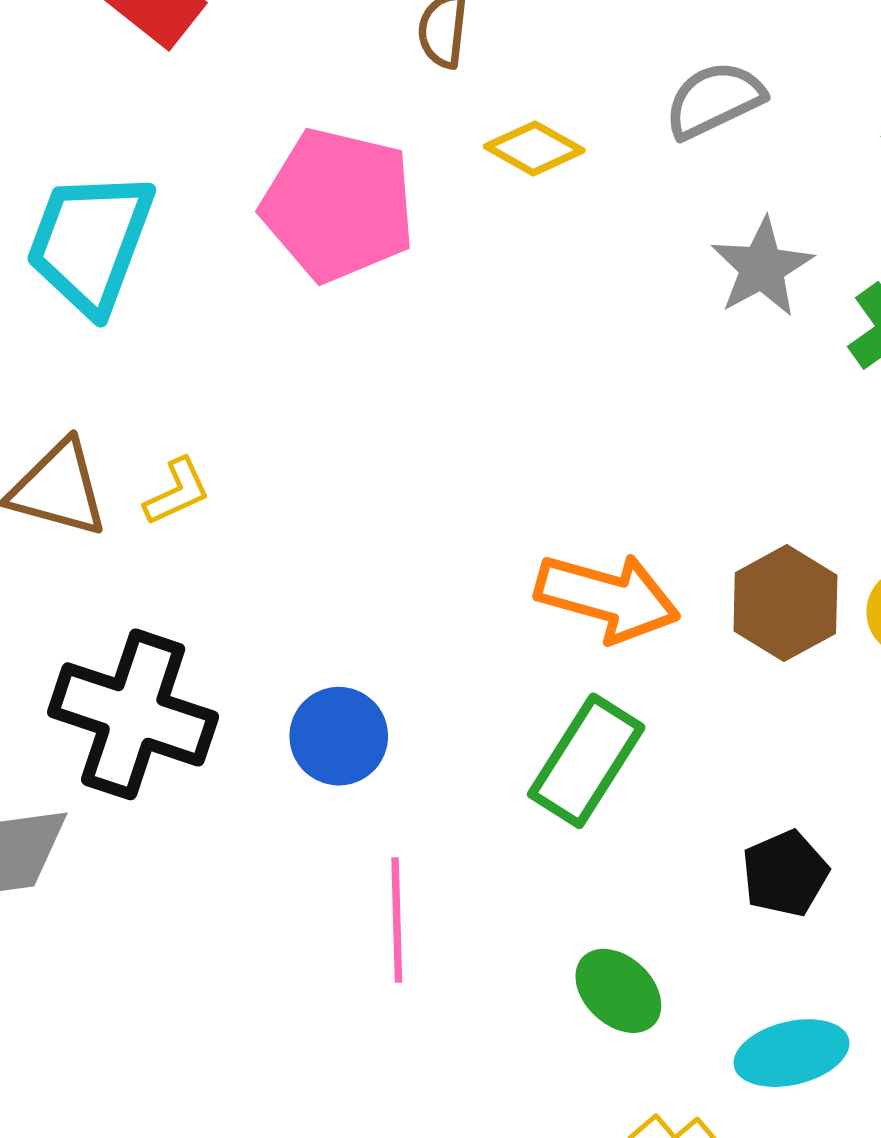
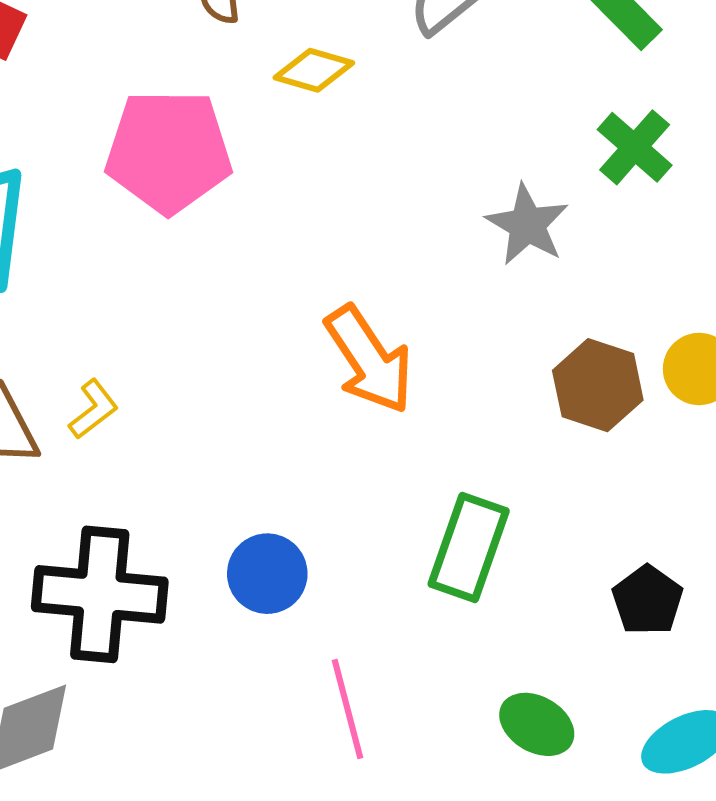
gray star: (762, 267) -> (527, 225), moved
orange arrow: (607, 597) -> (369, 360), moved, turned 54

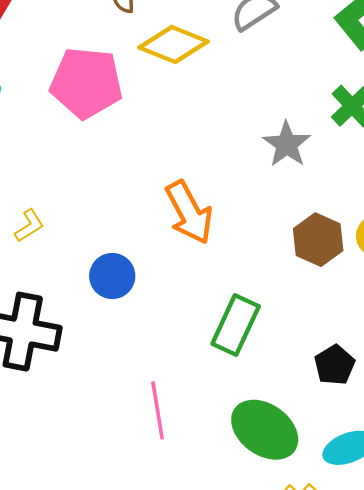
yellow diamond: (314, 70) -> (174, 45), size x1.5
blue circle: (267, 574) -> (112, 276), moved
green ellipse: (537, 724) -> (265, 430), size x1.6

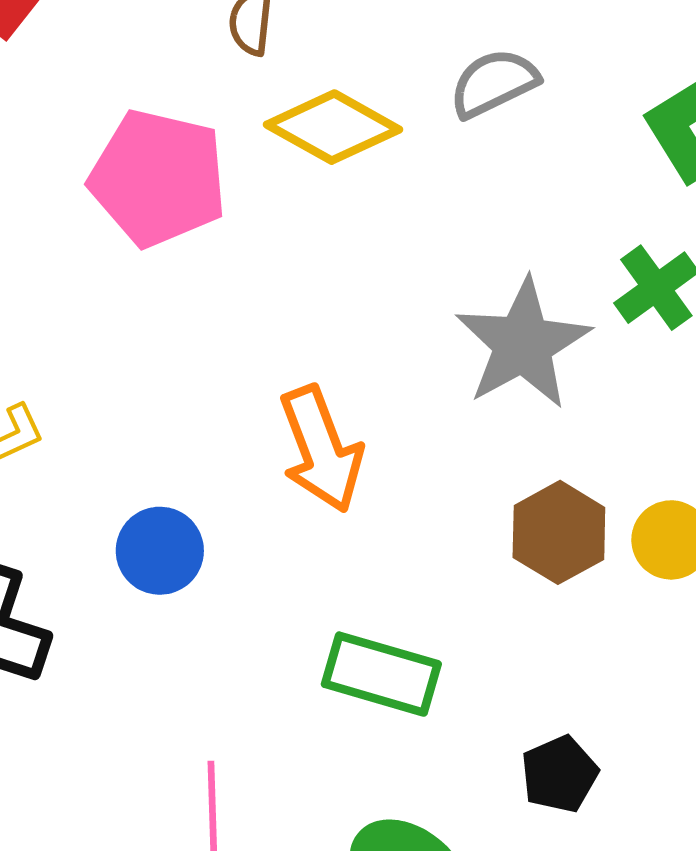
gray star: (287, 144) -> (523, 344), size x1.5
green rectangle: (236, 325) -> (381, 674), turned 74

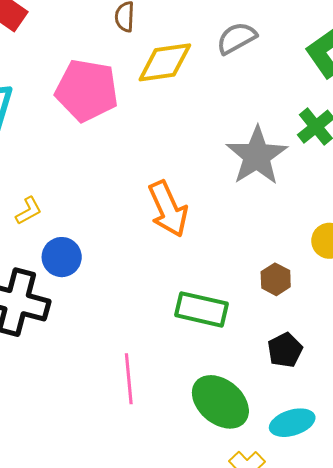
yellow diamond: (333, 127) -> (165, 62), turned -34
brown hexagon: (559, 532) -> (276, 279), moved, size x0.7
blue circle: (160, 551) -> (62, 257), moved

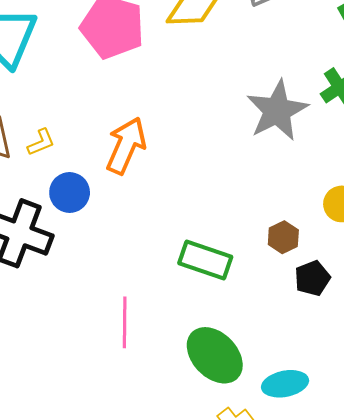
orange arrow: (168, 209) -> (126, 146), moved, turned -138
black pentagon: (285, 350) -> (312, 278), moved

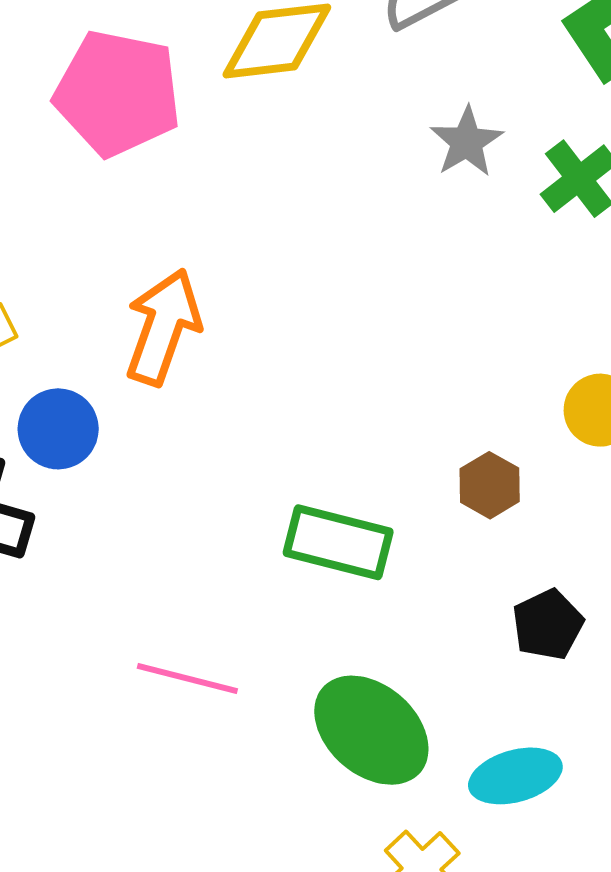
gray star: (277, 111) -> (467, 142), moved, size x0.6
black pentagon: (312, 278) -> (548, 625), moved
pink line: (125, 322) -> (187, 679), turned -72

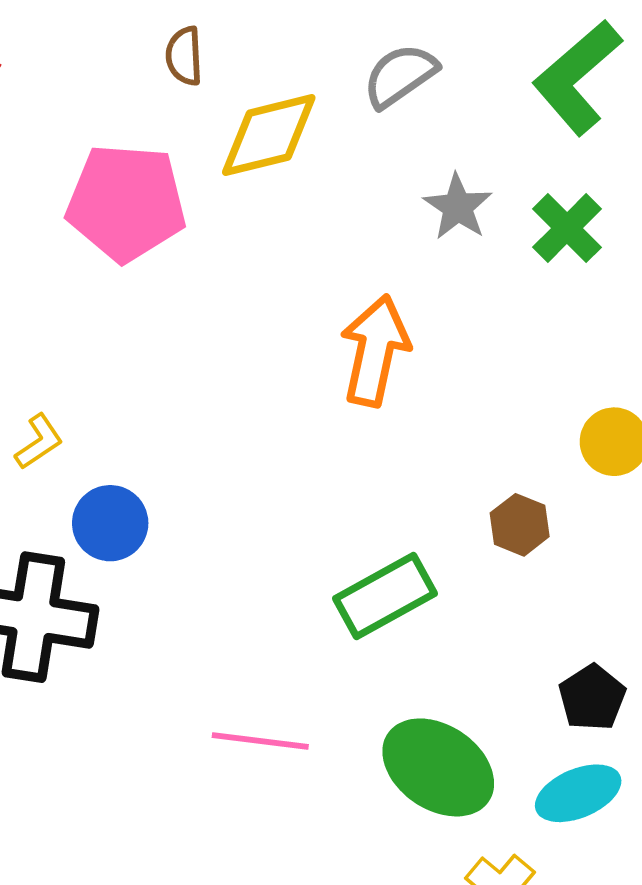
orange arrow: (163, 327) -> (375, 351), moved
green rectangle: (338, 542) -> (385, 596), turned -36
black pentagon: (548, 625) -> (592, 698), moved

